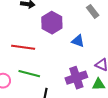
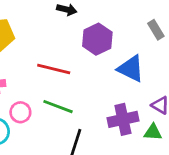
blue triangle: (78, 41) -> (131, 69), size x1.5

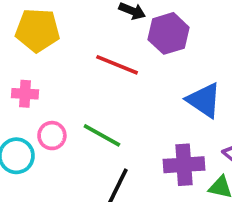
purple hexagon: (97, 39) -> (169, 33), moved
red line: (54, 69) -> (117, 65), moved

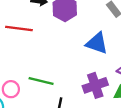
red line: (117, 65) -> (19, 29), moved

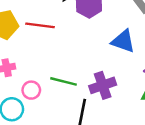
purple cross: (95, 85) -> (103, 85), moved

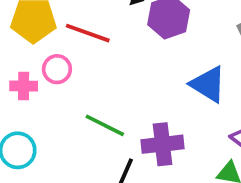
pink circle: (31, 90) -> (57, 69), moved

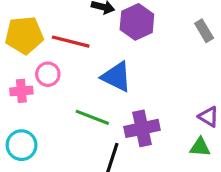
blue triangle: (208, 84) -> (116, 77), moved

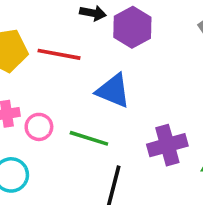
pink circle: (48, 74) -> (39, 127), moved
purple cross: (142, 128) -> (167, 145), moved

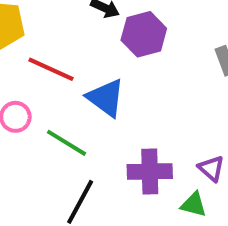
red line: (59, 54) -> (51, 69), moved

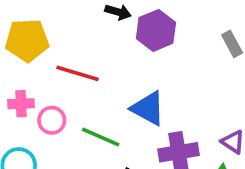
blue triangle: (106, 98) -> (148, 108), moved

